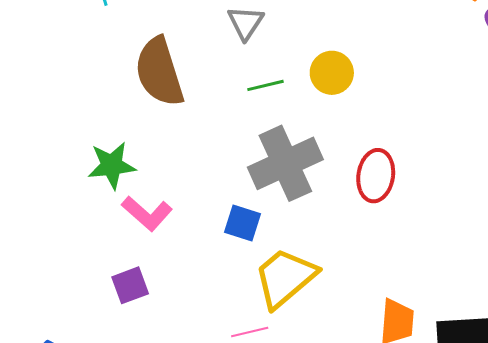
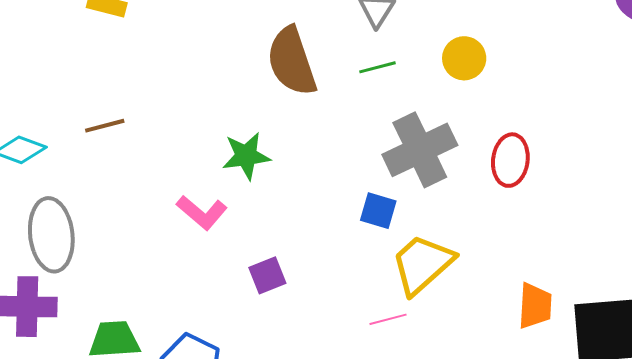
green line: (266, 85) -> (377, 67), moved
pink L-shape: (147, 213) -> (202, 212), moved

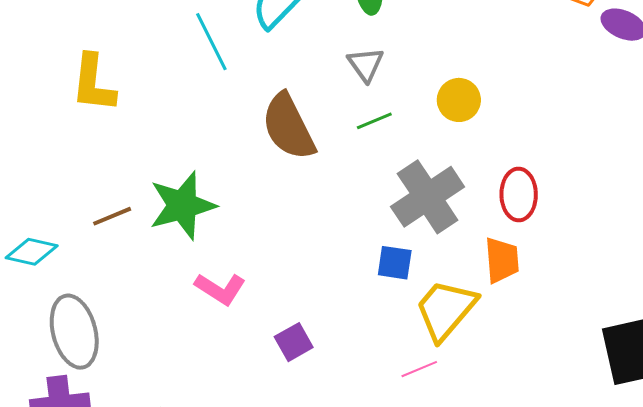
green star: (246, 156) -> (182, 205), moved, size x1.4
orange trapezoid: (535, 306) -> (502, 260), moved

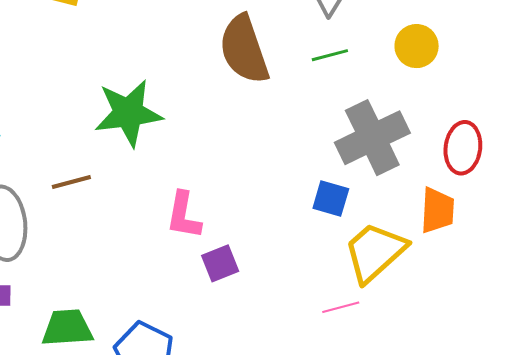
brown line: (112, 216) -> (71, 182), moved
pink L-shape: (220, 289) -> (184, 215), moved, turned 60

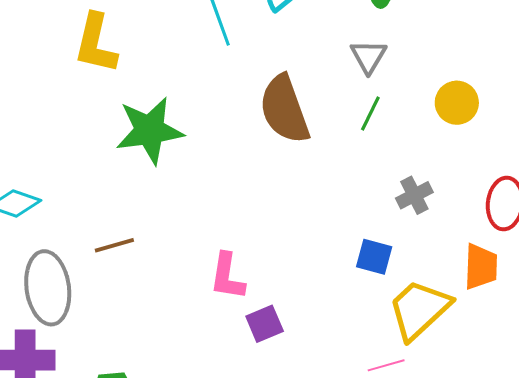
green line: (330, 55) -> (370, 114), turned -48
green star: (128, 113) -> (150, 130), moved
gray cross: (372, 138) -> (414, 195), size x0.5

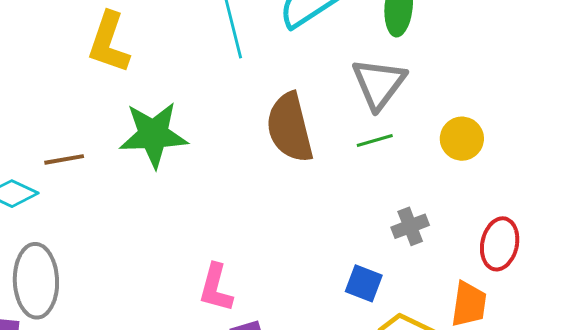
gray triangle: (368, 56) -> (379, 84), size x1.5
green line: (370, 114) -> (375, 141), turned 42
brown line: (114, 245) -> (64, 159), moved

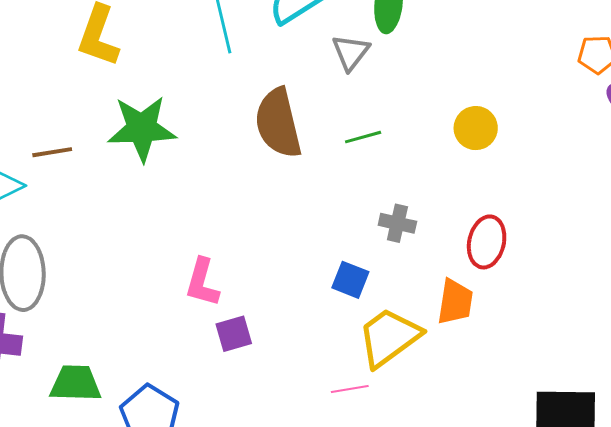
gray triangle: (379, 84) -> (351, 52), moved, size x0.7
yellow circle: (462, 139) -> (476, 128), moved
gray cross: (410, 226) -> (397, 223), turned 33

